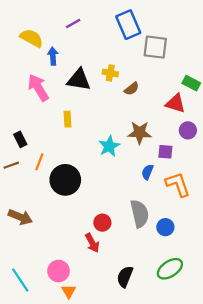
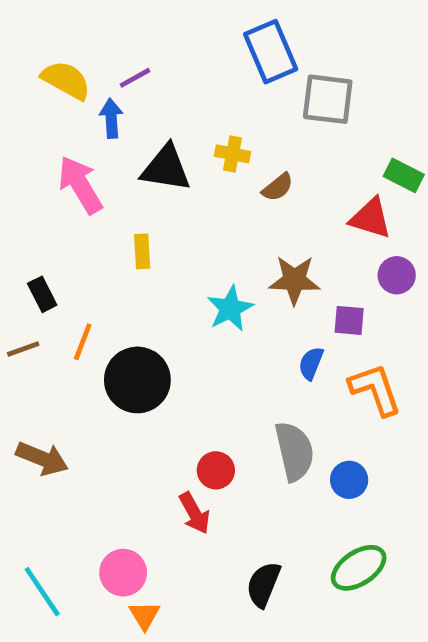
purple line: (73, 23) -> (135, 78), moved

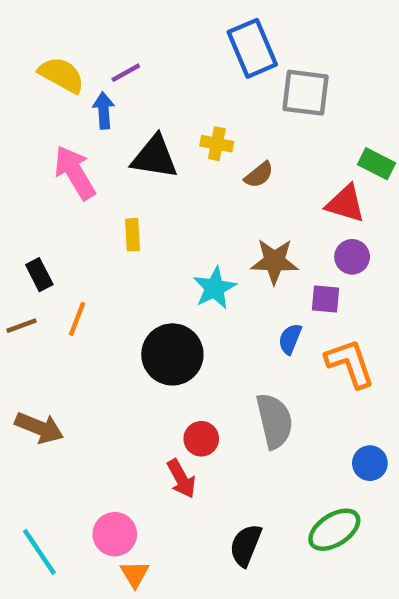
purple circle: (397, 275) -> (352, 257), moved
black circle: (137, 380) -> (172, 354), moved
blue circle: (349, 480) -> (370, 463), moved

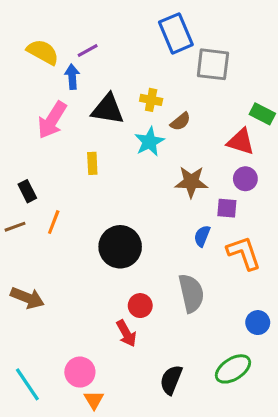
pink arrow: (75, 173) -> (52, 120), turned -117
cyan star: (215, 288) -> (149, 142), moved

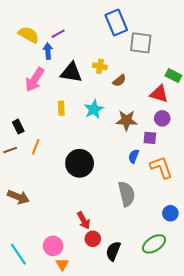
cyan star: (149, 142) -> (94, 109), moved
red circle: (140, 306) -> (93, 239), moved

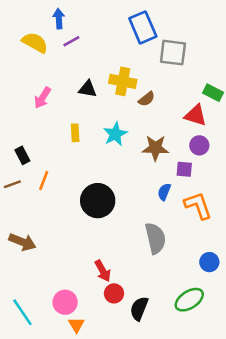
blue arrow: (48, 51) -> (59, 19), moved
yellow cross: (100, 66) -> (123, 81), size x1.5
black triangle: (71, 72) -> (88, 89), size x0.7
pink arrow: (35, 80) -> (42, 98), size x0.7

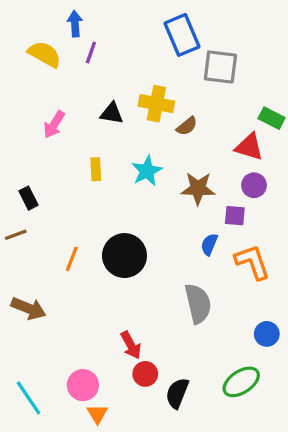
purple line: (71, 41) -> (91, 53), turned -42
orange line: (44, 181) -> (72, 259), moved

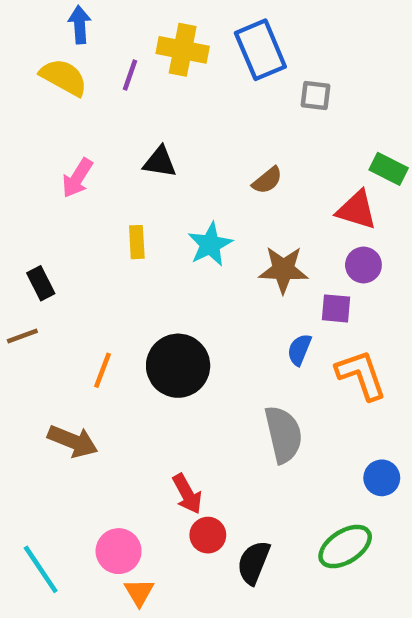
blue arrow: (75, 24) -> (80, 25), moved
gray square: (220, 67) -> (315, 96), size x0.6
yellow cross: (156, 104) -> (183, 50), moved
brown arrow: (29, 308) -> (73, 441), moved

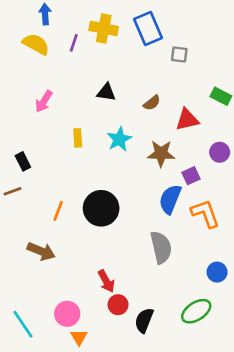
black triangle: (160, 162) -> (106, 92), moved
red triangle: (357, 210) -> (187, 120), moved, turned -30
purple circle: (363, 265) -> (220, 152), moved
purple square: (336, 308) -> (191, 176), turned -30
blue semicircle: (299, 350) -> (170, 199), size x1.6

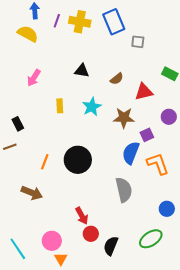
purple line: (74, 43) -> (57, 21), moved

